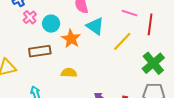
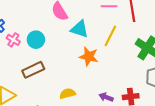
orange star: (71, 39) -> (89, 57), moved
yellow semicircle: (69, 73) -> (68, 94), moved

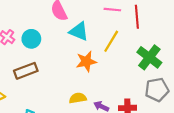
orange star: (89, 57) -> (86, 61), turned -30
yellow semicircle: (68, 94) -> (78, 98), moved

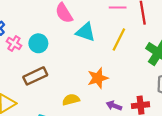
orange star: (86, 61) -> (98, 78), moved
yellow semicircle: (78, 98) -> (71, 100), moved

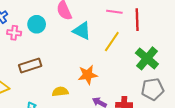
pink cross: (14, 43) -> (14, 33), turned -32
cyan circle: (38, 43) -> (37, 24), moved

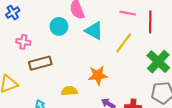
cyan circle: (37, 24) -> (59, 26), moved
pink cross: (14, 33) -> (23, 42), moved

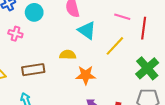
cyan circle: (59, 26) -> (34, 12), moved
brown rectangle: (40, 63) -> (33, 70), moved
yellow semicircle: (69, 91) -> (68, 55), moved

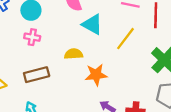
pink cross: (15, 34) -> (32, 37), moved

